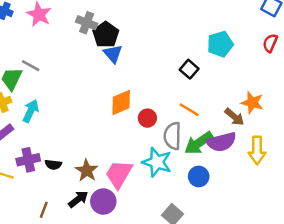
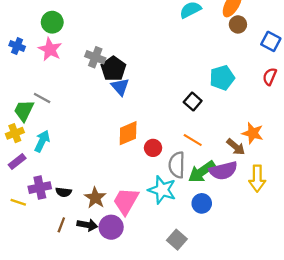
black arrow: (78, 199) -> (87, 225), turned 48
brown line: (44, 210) -> (61, 225), moved

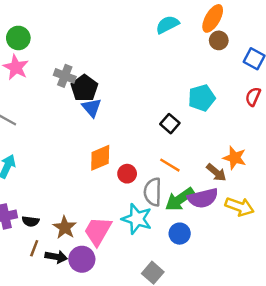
yellow arrow: (257, 178) -> (240, 207), turned -70
brown line: (61, 225) -> (34, 248), moved

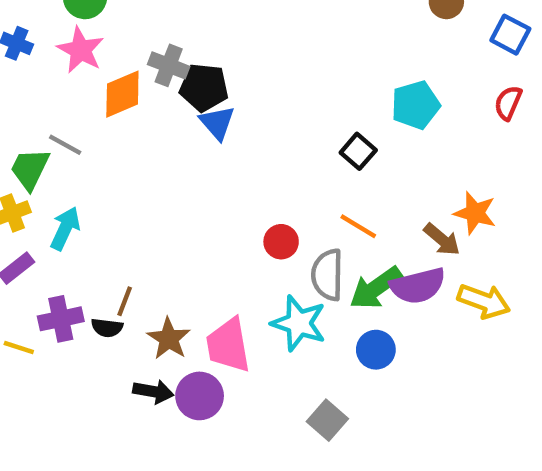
black pentagon: (84, 88) -> (204, 87), turned -30
orange diamond: (100, 158) -> (122, 94), moved
pink trapezoid: (98, 231) -> (228, 345), turned -40
brown line: (34, 248) -> (125, 301), moved

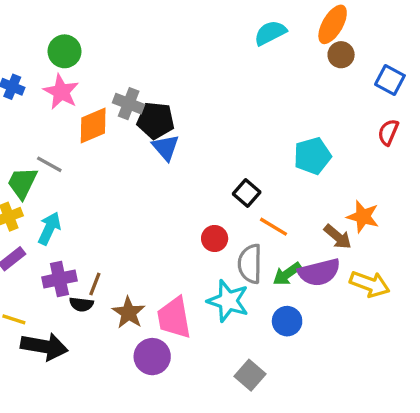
cyan pentagon: (416, 105) -> (312, 156), moved
black square: (358, 151) -> (247, 193), moved
green arrow: (376, 288) -> (287, 274), size x0.7
purple cross: (61, 319) -> (59, 279), moved
black arrow: (153, 392) -> (44, 346), moved, size x1.5

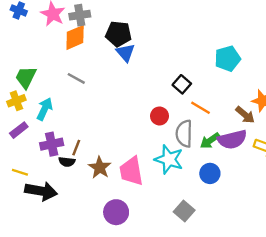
gray cross: (129, 104) -> (80, 15), moved, turned -30
gray line: (49, 164) -> (76, 78), moved
purple circle: (152, 357) -> (116, 212), moved

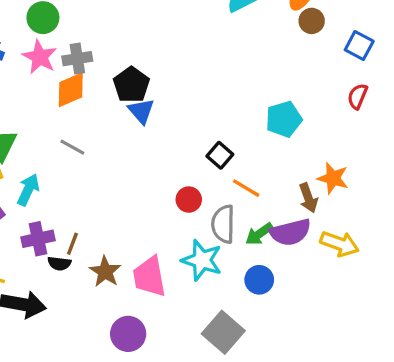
black pentagon: (118, 34) -> (131, 85), turned 30
brown arrow: (245, 115) -> (308, 198), turned 30
gray square: (184, 211) -> (223, 332), size x1.4

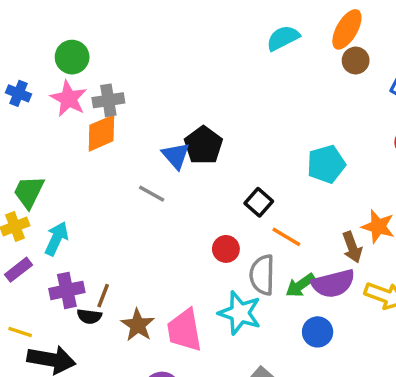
black pentagon: (131, 85) -> (203, 145), moved
gray line: (72, 147) -> (152, 194), moved
blue circle: (259, 280) -> (318, 332), moved

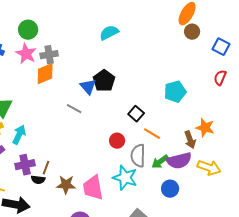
cyan semicircle: (283, 38) -> (109, 33), moved
brown star: (138, 325) -> (66, 185), turned -30

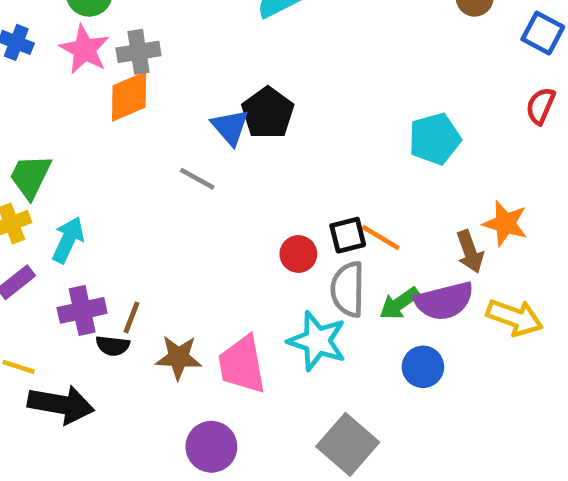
black square: (136, 114) -> (348, 235), moved, turned 35

